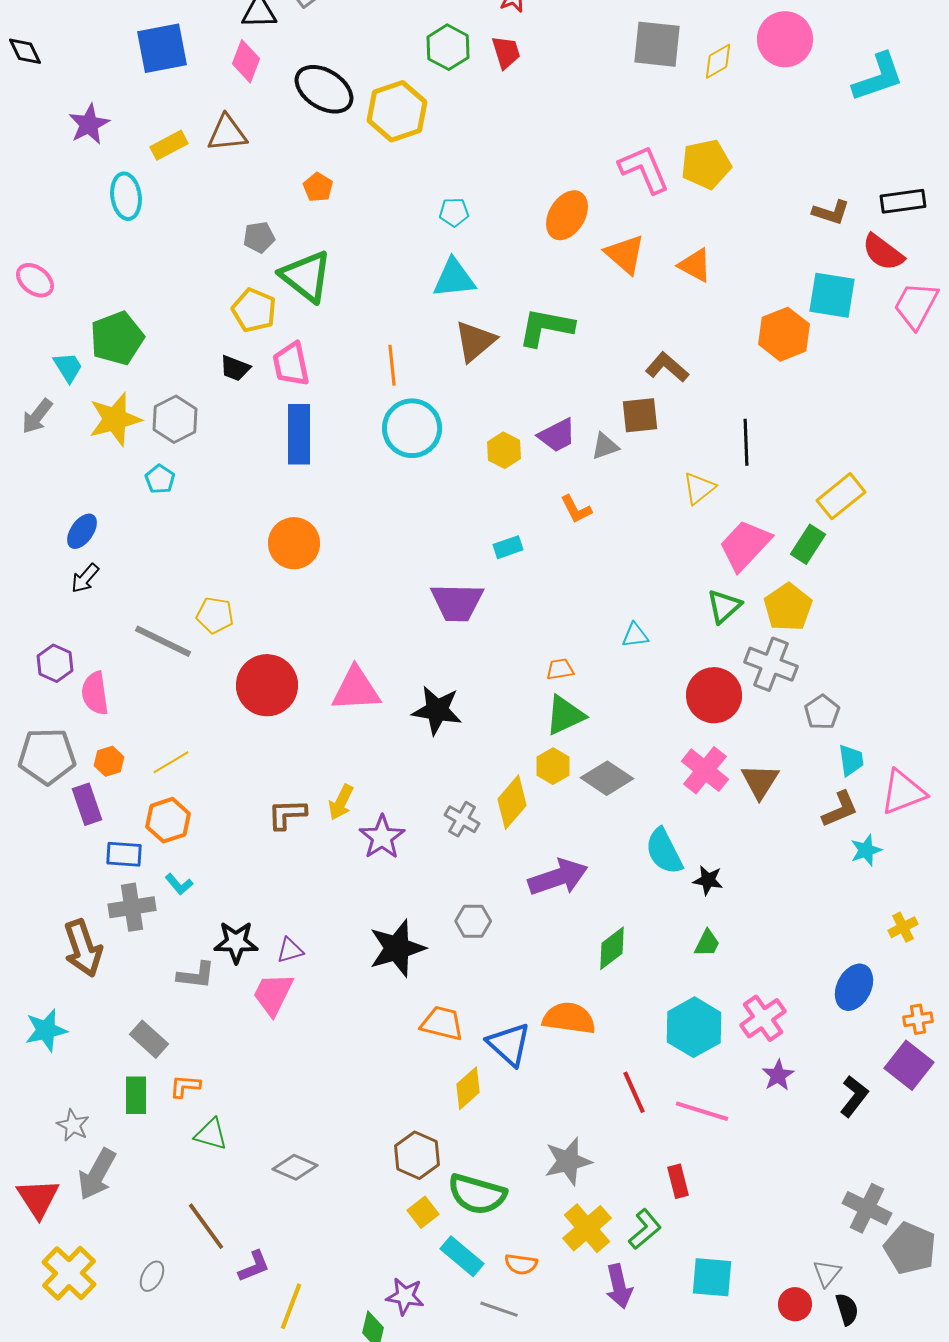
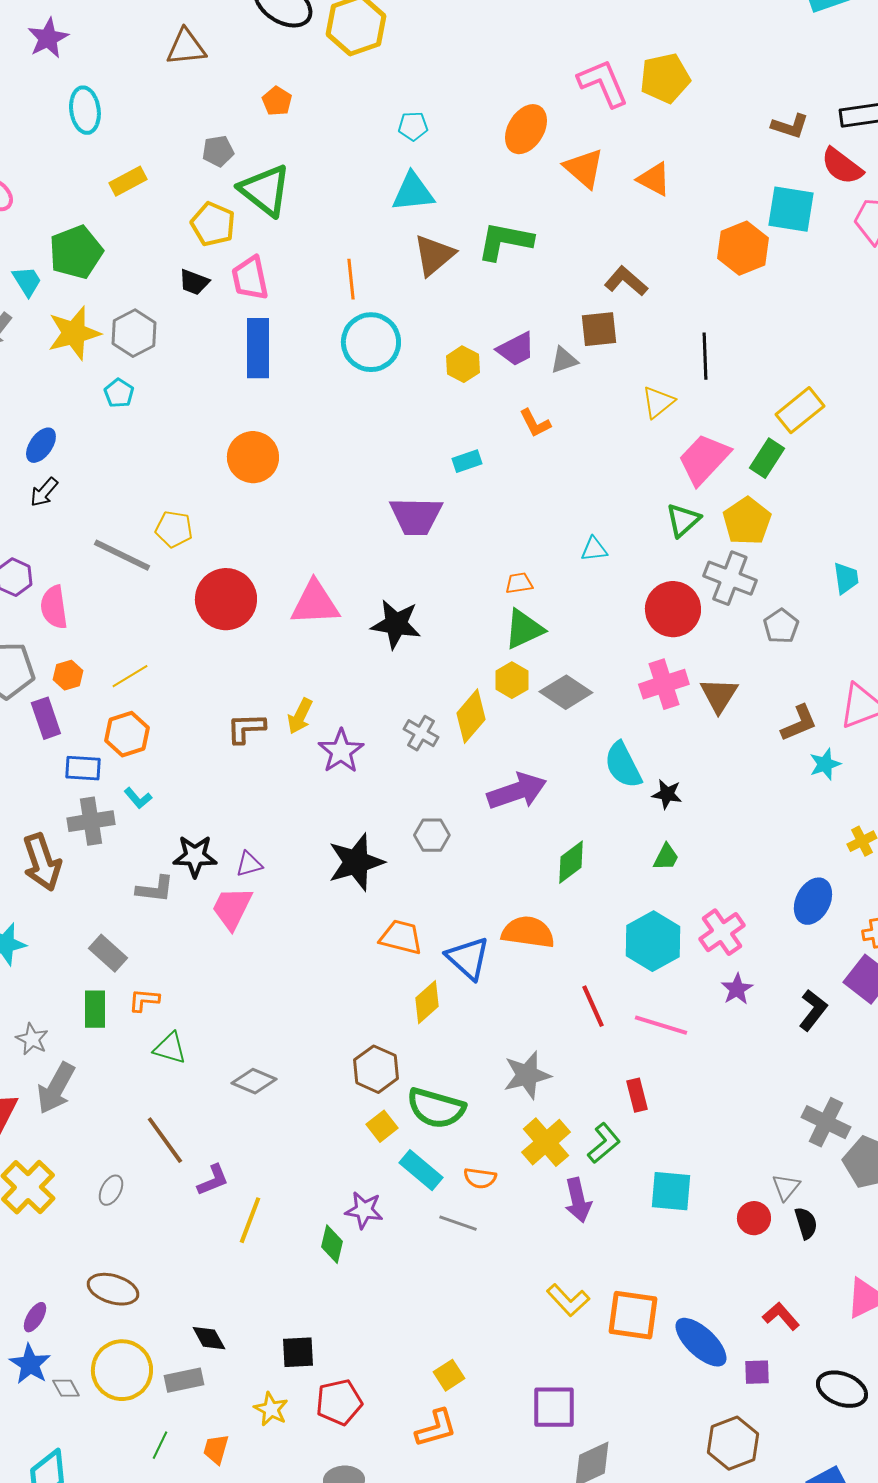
yellow rectangle: (169, 145) -> (128, 181), moved
cyan trapezoid: (851, 760) -> (846, 578), moved
pink cross: (705, 770) -> (664, 684), turned 33

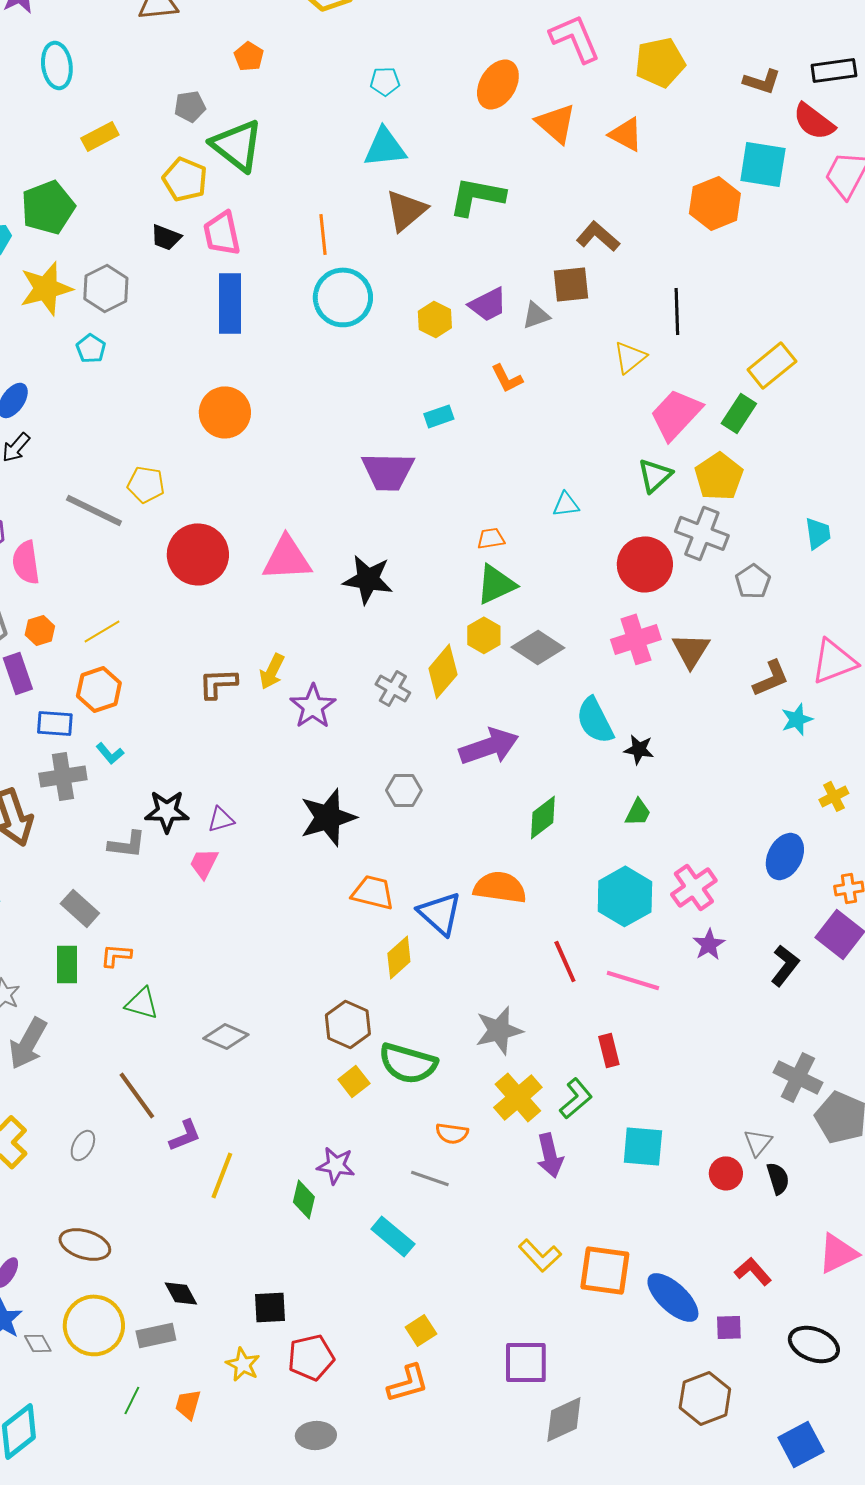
yellow pentagon: (665, 78) -> (660, 62), moved
pink trapezoid: (232, 908) -> (204, 863), size x0.7
cyan rectangle: (421, 1170) -> (393, 1236), moved

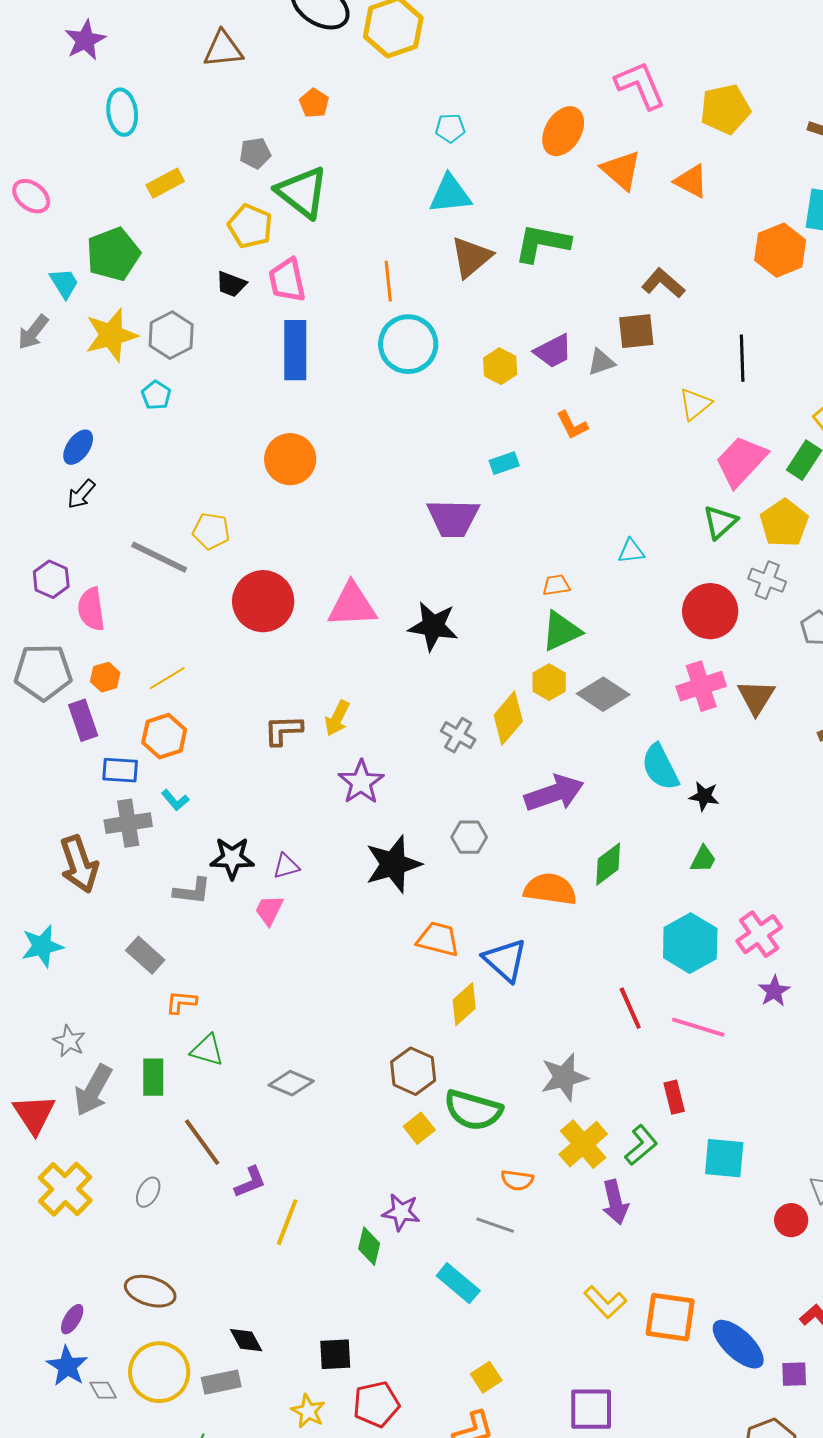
gray cross: (702, 533) -> (767, 580), size x0.7
purple star: (313, 706) -> (361, 782), moved
orange semicircle: (500, 887) -> (550, 889), moved
green rectangle: (67, 964) -> (153, 1077), moved
cyan square: (643, 1146) -> (724, 1158), moved

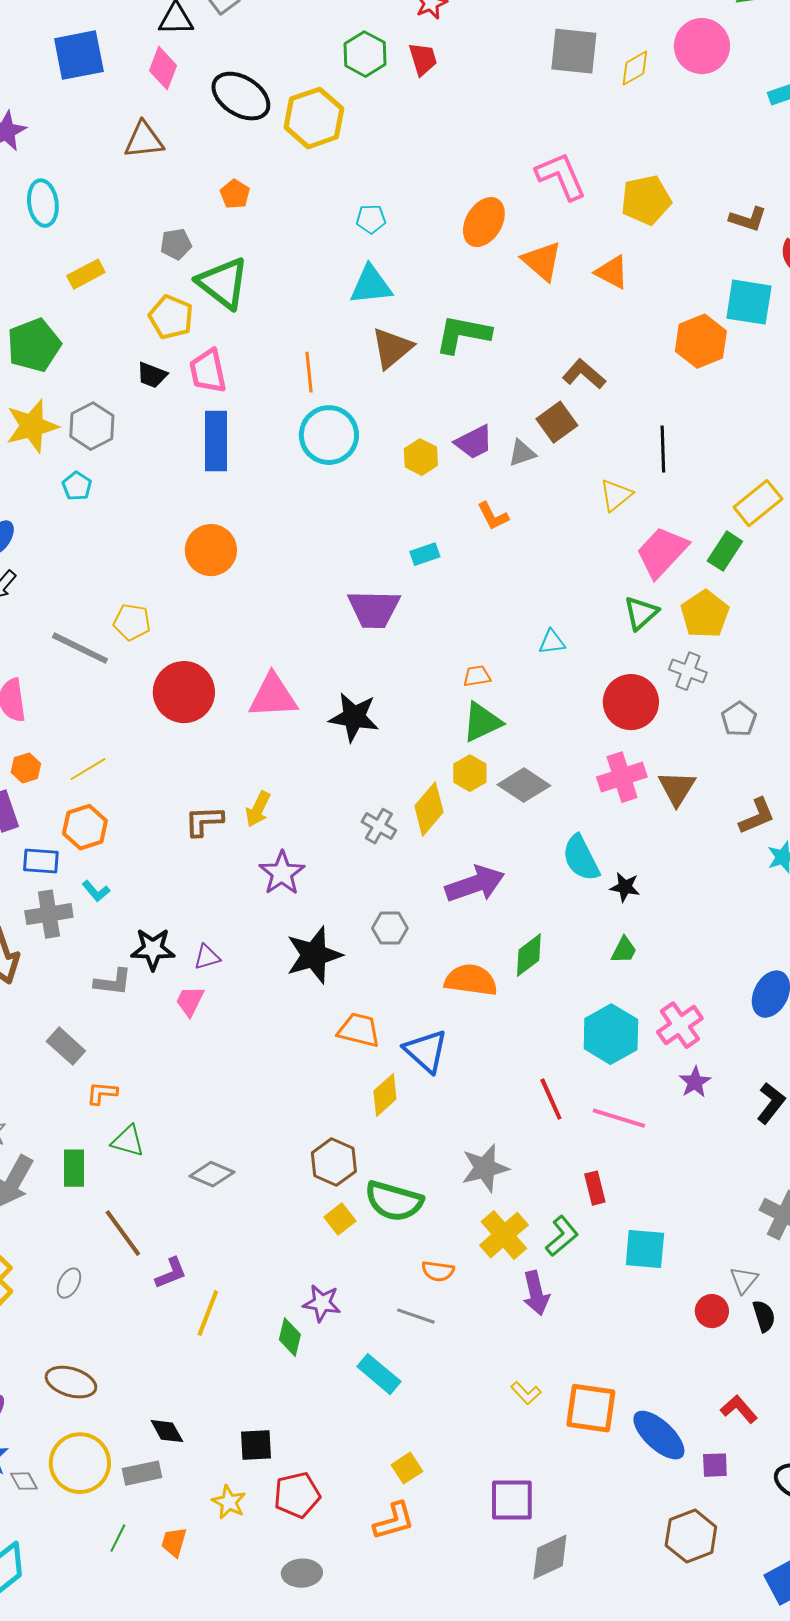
brown square: (636, 331) -> (557, 422), turned -30
yellow L-shape: (605, 1302) -> (526, 1393), size x0.7

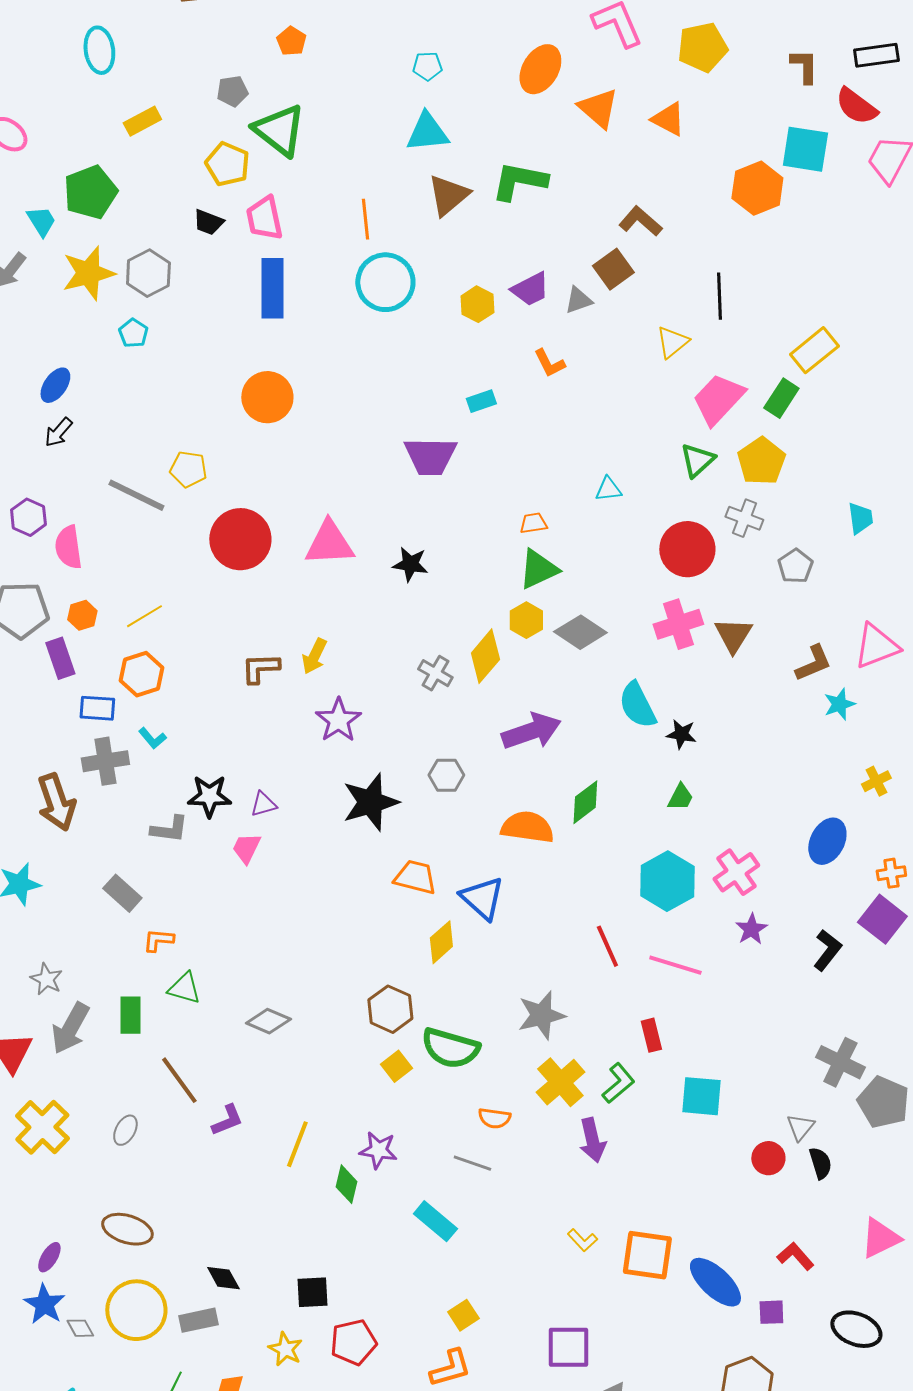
brown L-shape: (748, 219) -> (804, 66), turned -108
black star: (354, 717) -> (410, 564), size x0.7
yellow line: (208, 1313) -> (297, 1144), moved

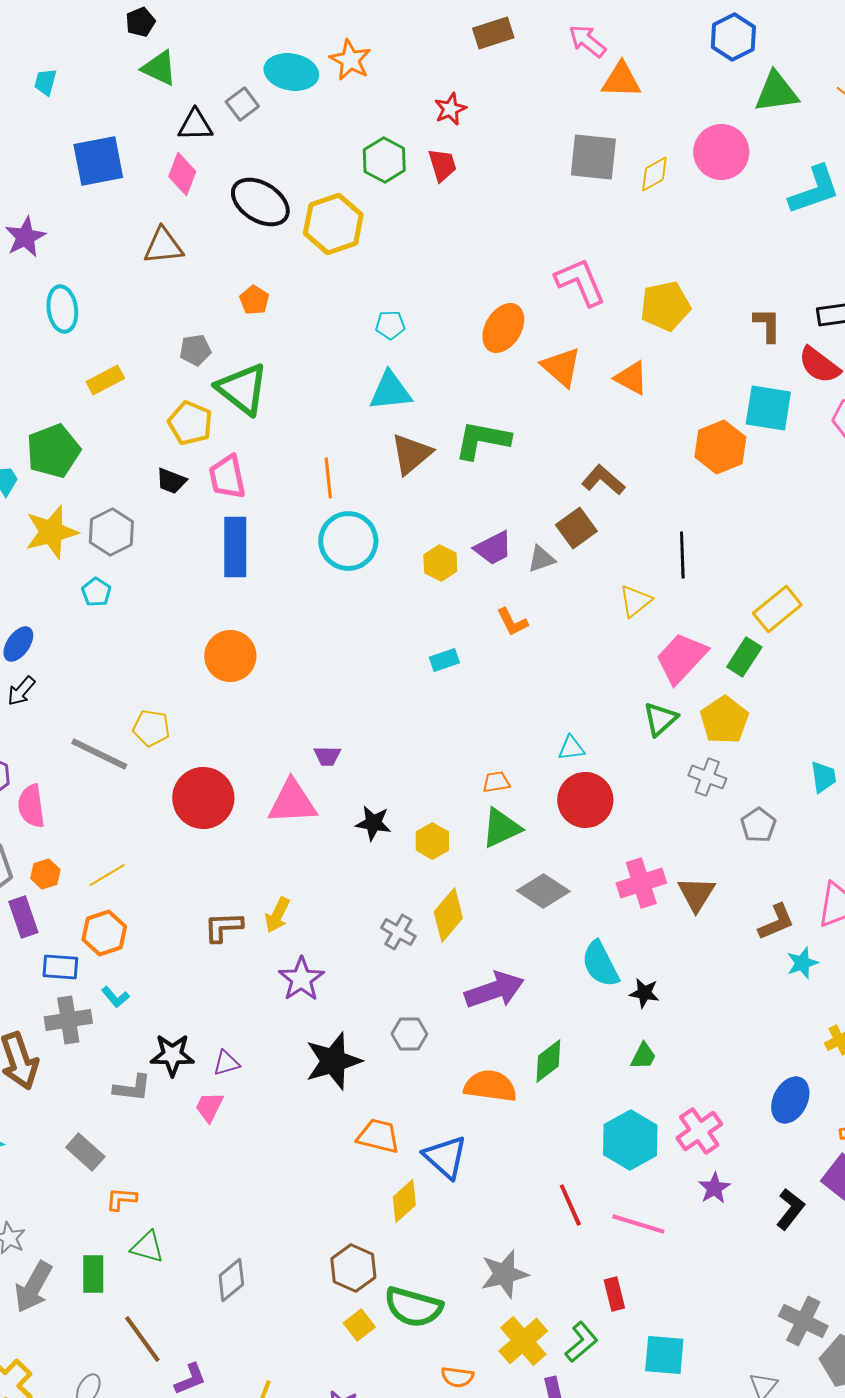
purple trapezoid: (430, 456) -> (327, 756), moved, size x0.5
red circle: (687, 549) -> (585, 800), moved
yellow hexagon: (526, 620) -> (432, 841), moved
gray diamond: (268, 1021) -> (231, 1280), turned -63

